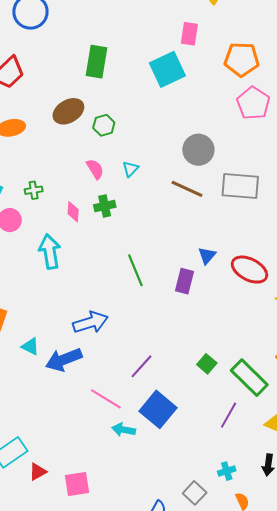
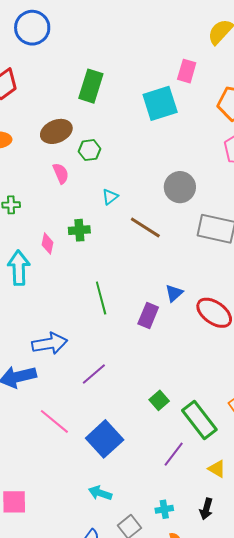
pink semicircle: (95, 169) -> (61, 173), moved
brown line: (187, 189) -> (145, 227), moved
pink diamond: (73, 212) -> (47, 244), moved
purple line: (141, 366) -> (94, 374), moved
cyan arrow: (124, 430) -> (100, 493), moved

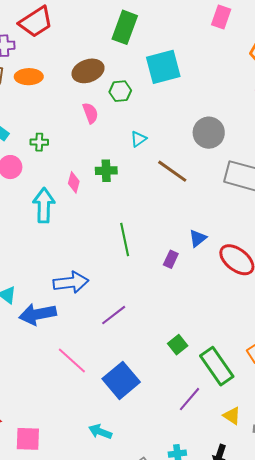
cyan square: (160, 103) -> (163, 67), moved
purple rectangle: (148, 315) -> (171, 259), size x0.7
cyan arrow: (100, 493) -> (100, 432), moved

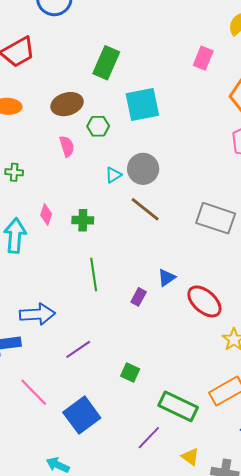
gray circle: (209, 133) -> (143, 169), moved
green cross: (106, 171) -> (83, 220), moved
green square: (178, 345) -> (130, 373), moved, turned -30
green rectangle: (217, 366) -> (178, 406), turned -33

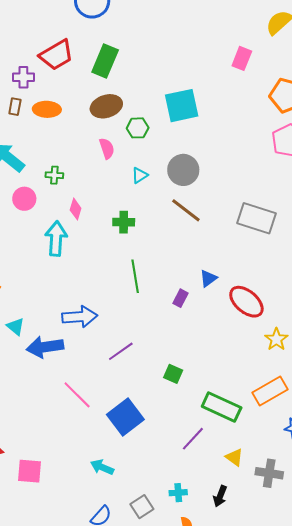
green rectangle: (106, 63) -> (105, 61), moved
cyan triangle: (113, 175) -> (140, 175), moved
pink diamond: (46, 215) -> (76, 209), moved

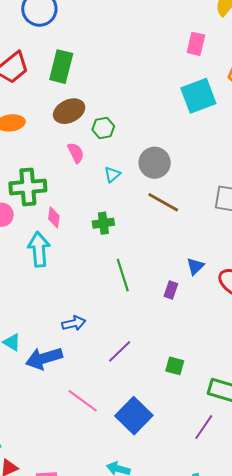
cyan square: (182, 106) -> (198, 96), moved
green cross: (54, 175) -> (28, 187), size x2.0
blue arrow: (80, 317) -> (74, 323), size x0.7

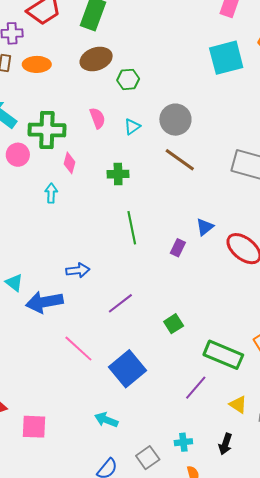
pink semicircle: (76, 153) -> (97, 118), moved
cyan arrow: (39, 249) -> (51, 193), size x0.6
green square: (175, 366) -> (174, 324), turned 36

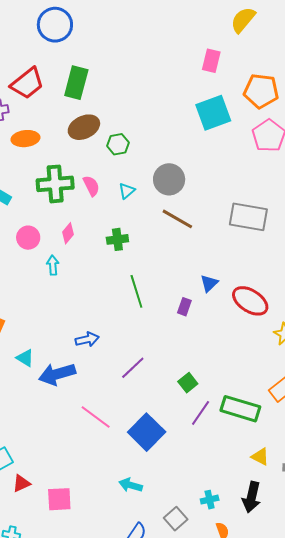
green cross: (47, 130) -> (55, 184), moved
pink circle: (18, 155) -> (28, 238), moved
pink diamond: (69, 163) -> (68, 233), turned 30
purple line: (196, 388) -> (201, 413), moved
black arrow: (225, 444) -> (251, 497), size x1.4

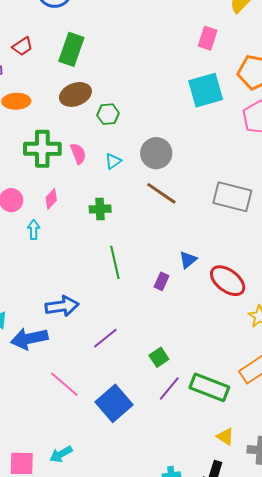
red trapezoid: (27, 83) -> (22, 46), size x0.6
blue arrow: (87, 339) -> (62, 306), size x1.4
cyan arrow: (131, 485) -> (61, 454), moved, turned -50

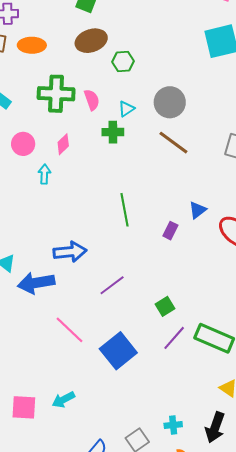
green cross: (100, 209) -> (113, 132), moved

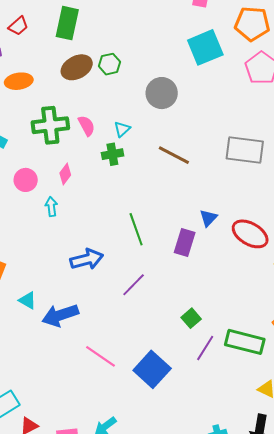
green hexagon: (123, 62) -> (110, 64), moved
gray circle: (170, 102) -> (162, 93), moved
purple rectangle: (170, 231) -> (185, 242), size x1.5
blue arrow: (70, 252) -> (87, 259), moved
purple line: (112, 285) -> (134, 285), moved

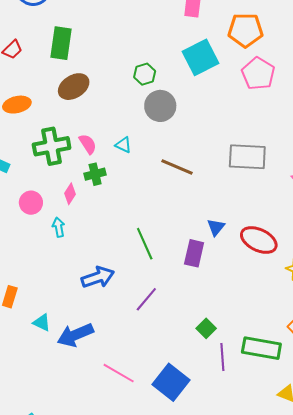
green hexagon: (110, 64) -> (145, 74), moved
cyan triangle: (122, 129) -> (123, 145), turned -48
green cross: (112, 154) -> (95, 174), moved
purple line: (205, 348) -> (222, 357), turned -32

